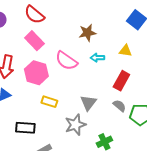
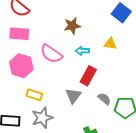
pink rectangle: (34, 41) -> (19, 34), turned -42
red rectangle: (121, 81) -> (88, 76), moved
gray star: (75, 125) -> (42, 118), moved

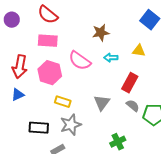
red rectangle: (88, 76) -> (130, 83), moved

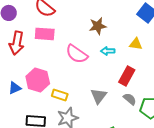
red arrow: (20, 67) -> (17, 43), moved
pink hexagon: (50, 73) -> (38, 80), moved

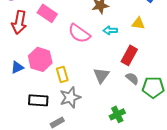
pink rectangle: (45, 34) -> (47, 13), turned 30
yellow rectangle: (60, 95) -> (62, 74), turned 56

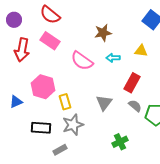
blue triangle: (17, 67) -> (16, 102), moved

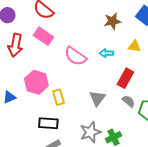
brown star: (103, 33) -> (112, 21), moved
gray star: (73, 125) -> (90, 132), moved
black rectangle: (41, 128) -> (48, 123), moved

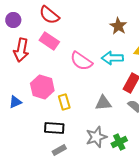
brown star: (112, 21) -> (118, 26), turned -30
cyan arrow: (106, 53) -> (112, 58), size x1.5
gray triangle: (97, 98) -> (103, 103), turned 48

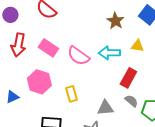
pink rectangle: (49, 41) -> (48, 48), moved
yellow rectangle: (64, 102) -> (71, 94), moved
gray triangle: (103, 103) -> (105, 108), moved

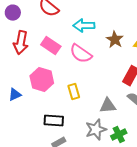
brown star: (115, 21) -> (115, 40), moved
cyan arrow: (109, 53) -> (84, 26), moved

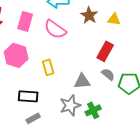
pink rectangle: (51, 46) -> (25, 21), turned 72

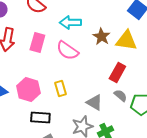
yellow triangle: (114, 19) -> (126, 40), size x1.6
pink hexagon: (16, 55) -> (28, 90), moved
gray triangle: (82, 81) -> (94, 102), turned 36

